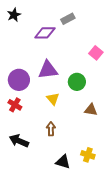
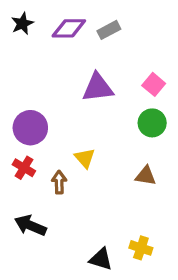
purple diamond: (45, 33) -> (69, 28), moved
purple triangle: (48, 70) -> (98, 88), moved
green circle: (77, 82) -> (152, 123), moved
brown arrow: (51, 129) -> (59, 182), moved

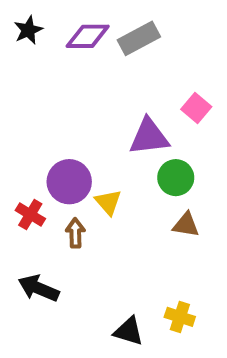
gray rectangle: (109, 30) -> (139, 38), size x1.4
purple triangle: (98, 88) -> (149, 137), moved
green circle: (152, 123) -> (176, 178), moved
purple circle: (30, 128) -> (69, 182), moved

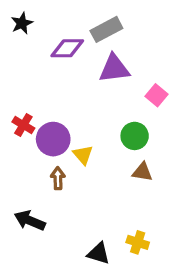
purple diamond: (88, 36) -> (67, 48), moved
pink square: (196, 108) -> (157, 95), moved
purple triangle: (149, 137) -> (114, 69), moved
red cross: (30, 214) -> (23, 125), moved

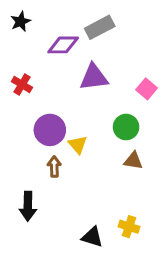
purple triangle: (114, 69) -> (94, 77), moved
red cross: (23, 125) -> (22, 85), moved
black arrow: (30, 221) -> (28, 206), turned -112

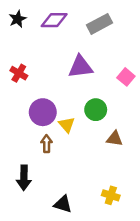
gray rectangle: (100, 27) -> (99, 24), moved
purple diamond: (63, 45) -> (54, 20), moved
green circle: (126, 127) -> (96, 110), moved
black triangle: (92, 237) -> (63, 204), moved

